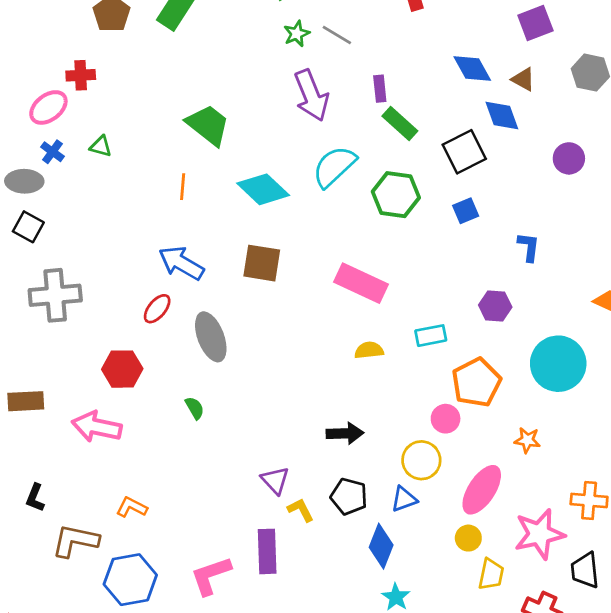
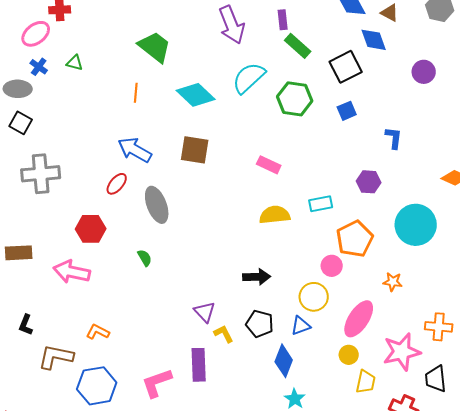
pink rectangle: (361, 283) -> (269, 165), size x0.6
yellow semicircle: (369, 350) -> (275, 215), size x1.4

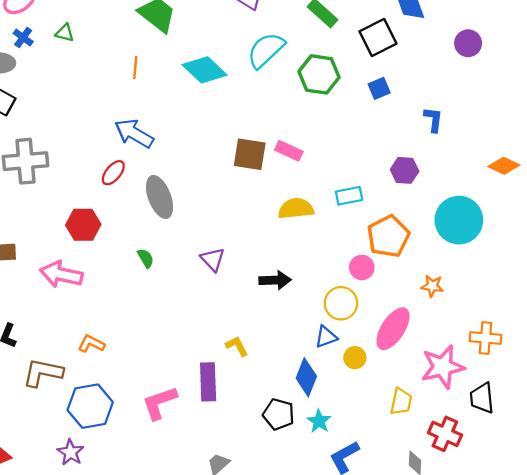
brown square: (195, 150) -> (250, 154), moved
purple triangle: (205, 312) -> (213, 259), moved
black pentagon: (260, 324) -> (279, 414), moved
yellow circle: (349, 355) -> (355, 358), moved

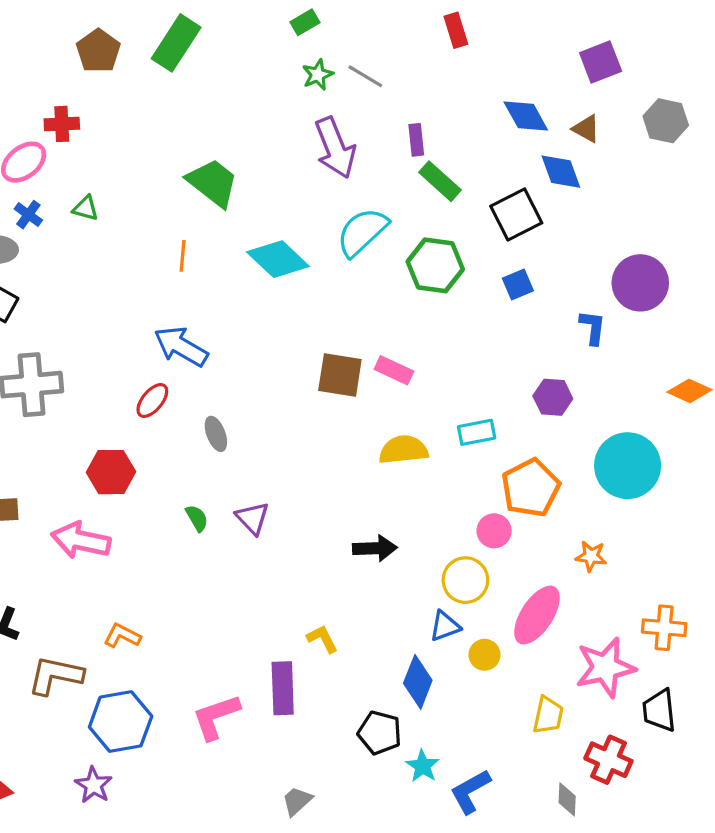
purple circle: (468, 43) -> (640, 283), moved, size x1.5
gray ellipse: (160, 197) -> (216, 434), size x0.6
purple triangle: (213, 259) -> (252, 518), moved
cyan star: (319, 421) -> (423, 766), moved

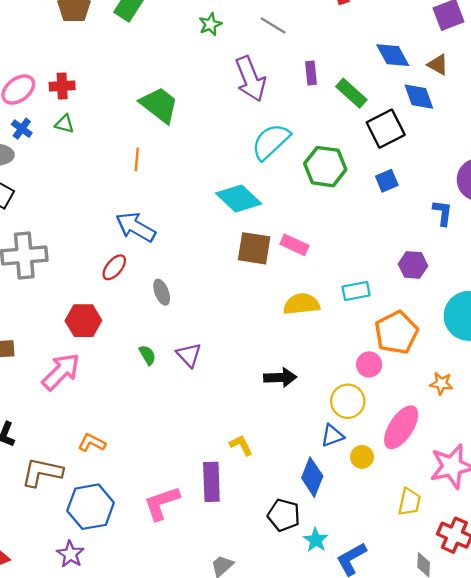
green star: (318, 75) -> (210, 24), moved
red cross: (62, 124) -> (62, 86), moved
green rectangle: (440, 181) -> (351, 93), moved
cyan diamond: (278, 259) -> (239, 199), moved
pink arrow: (81, 540) -> (61, 372), turned 123

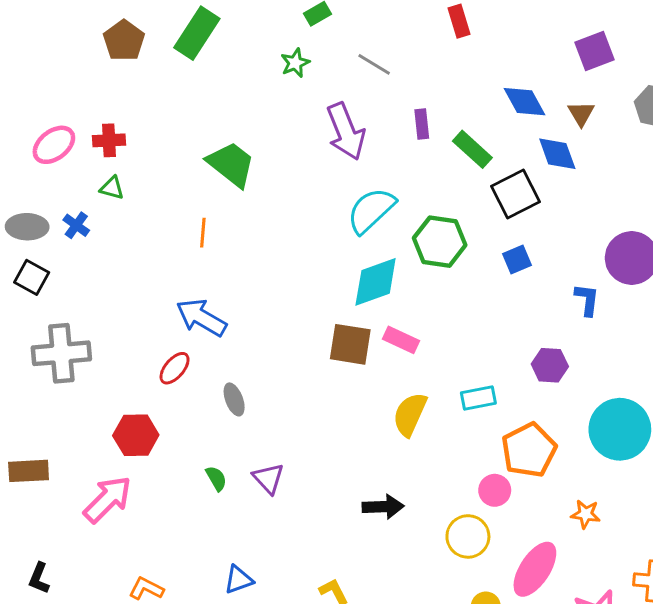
brown triangle: (438, 65) -> (581, 114), turned 30
blue cross: (22, 129) -> (76, 225), moved
cyan diamond: (239, 199) -> (376, 282), moved, turned -63
yellow semicircle: (302, 304) -> (410, 414), turned -60
blue triangle: (332, 436) -> (239, 580), moved

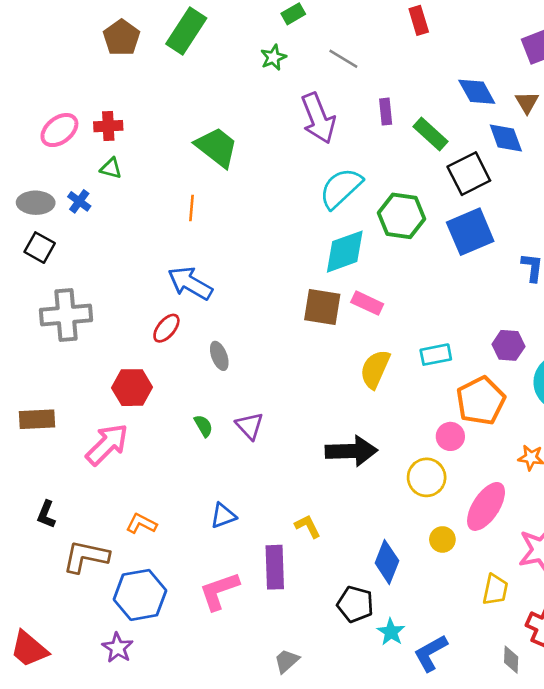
blue square: (517, 259) -> (470, 232), size x1.8
purple hexagon: (550, 365) -> (508, 345), moved
black arrow: (383, 507) -> (351, 451), size x1.4

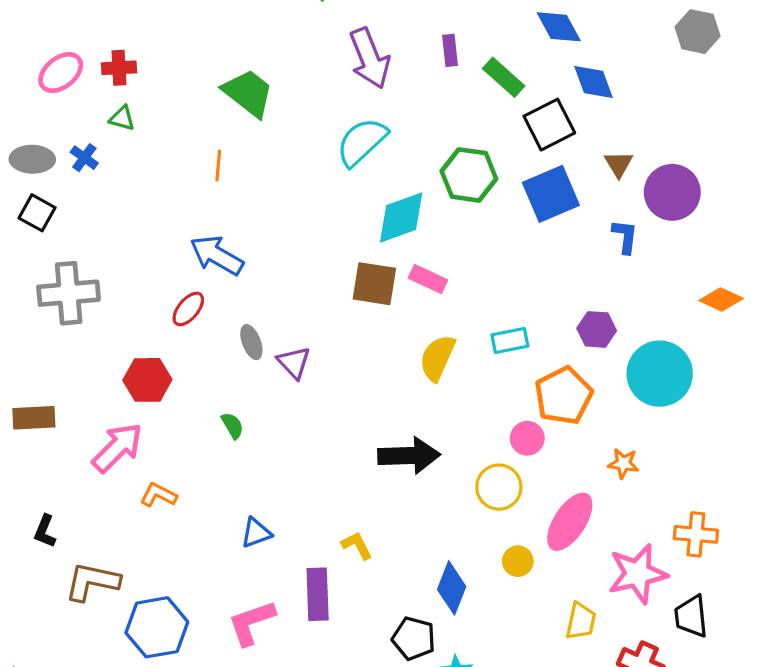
brown triangle: (527, 102) -> (619, 164), moved
cyan semicircle: (341, 188) -> (362, 142), moved
purple triangle: (250, 426) -> (294, 363), moved
orange L-shape: (141, 524) -> (158, 495), moved

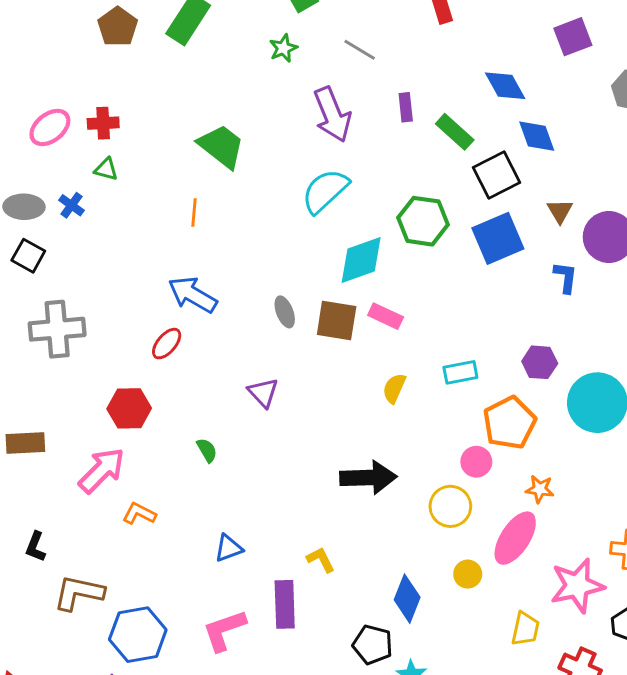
gray ellipse: (251, 342) -> (285, 312), moved
yellow semicircle: (437, 358) -> (394, 388), size x0.7
orange star: (623, 463) -> (540, 489), moved

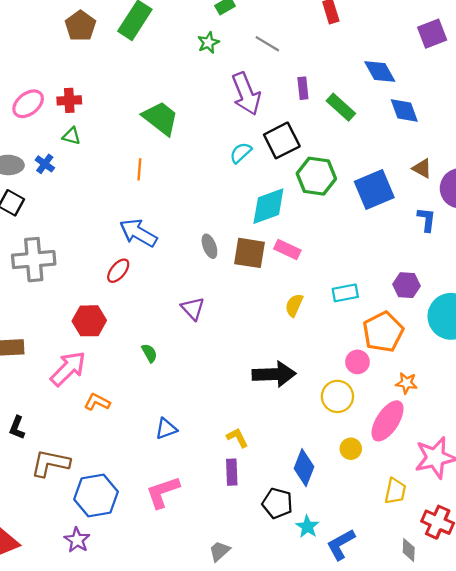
black square: (496, 175) -> (282, 140), moved
cyan semicircle: (325, 191) -> (241, 153), size x0.6
brown triangle: (560, 211) -> (422, 168), turned -30
purple rectangle: (285, 604) -> (232, 472), moved, size x0.7

